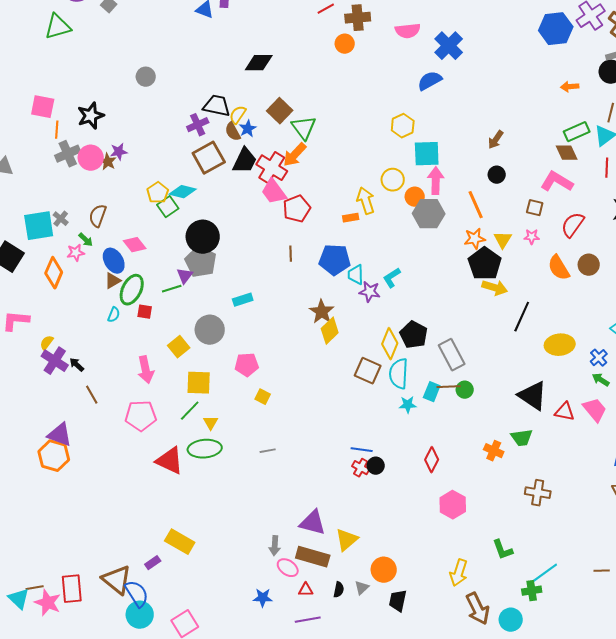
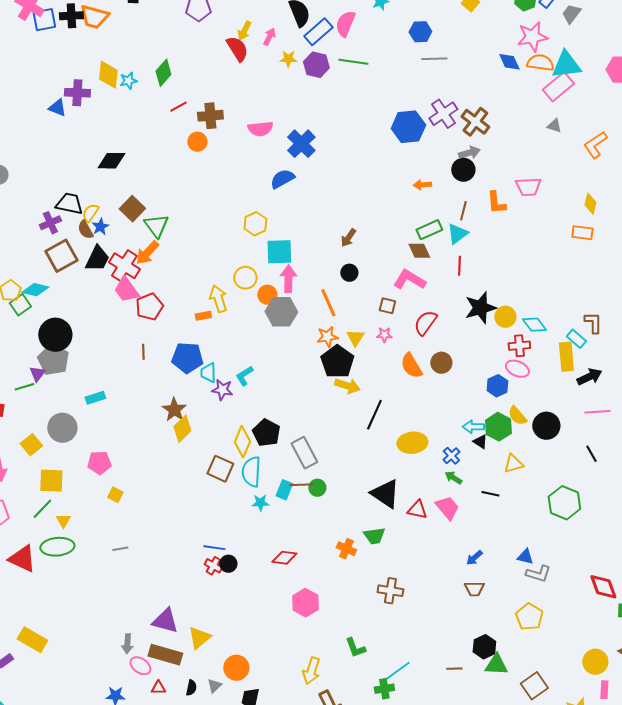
red diamond: (432, 460) -> (284, 558), turned 70

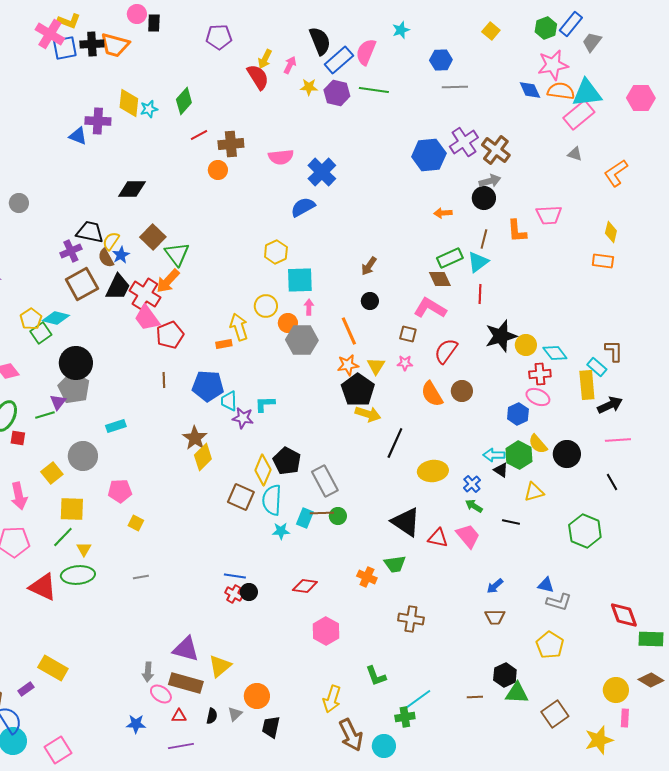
pink arrow: (288, 279) -> (309, 307), size x0.6
cyan L-shape: (244, 376) -> (265, 404), turned 30

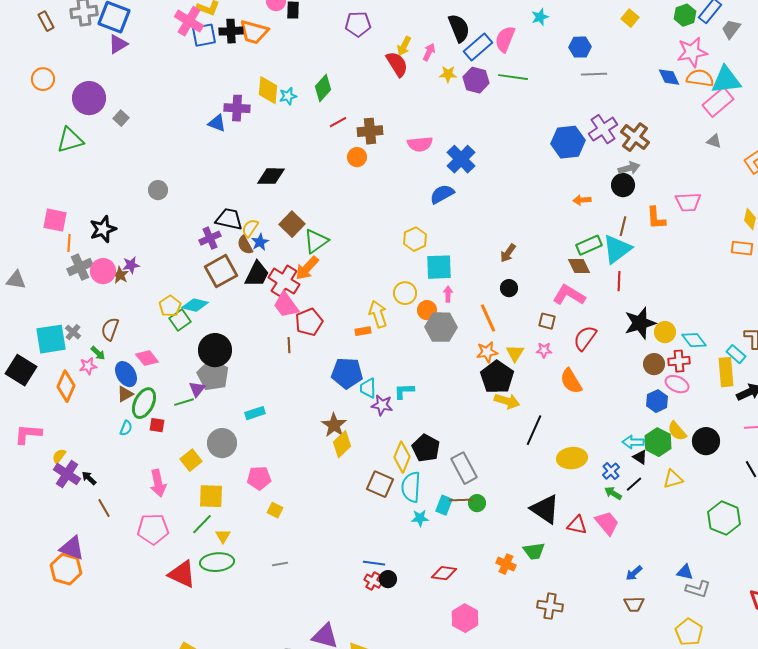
green triangle: (177, 254) -> (316, 241), turned 32
cyan triangle: (478, 262) -> (617, 249), size x1.4
brown line: (164, 380) -> (289, 345), moved
brown circle: (462, 391) -> (654, 364), moved
black line: (511, 522) -> (634, 484), moved, turned -54

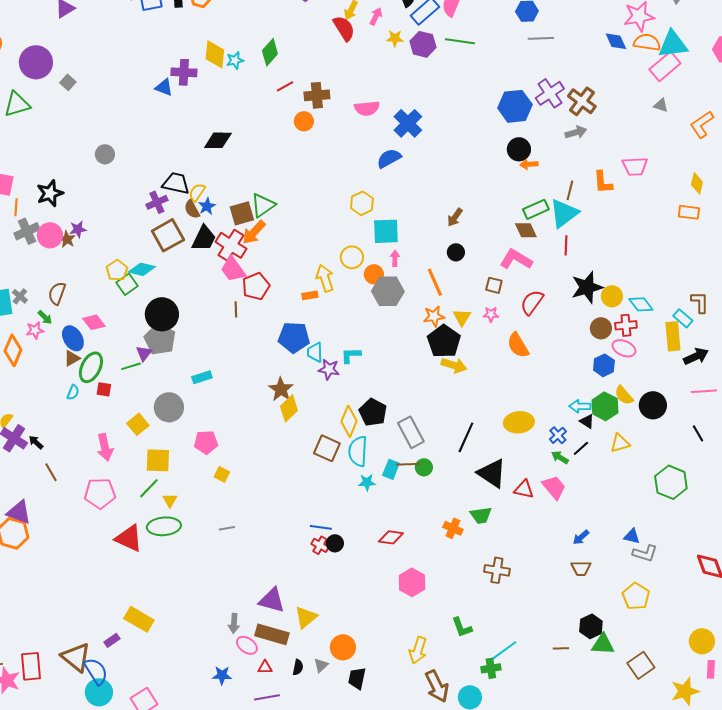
black circle: (623, 185) -> (519, 149), moved
brown square: (292, 224) -> (242, 213), moved, turned 30
black line: (534, 430) -> (466, 437), moved

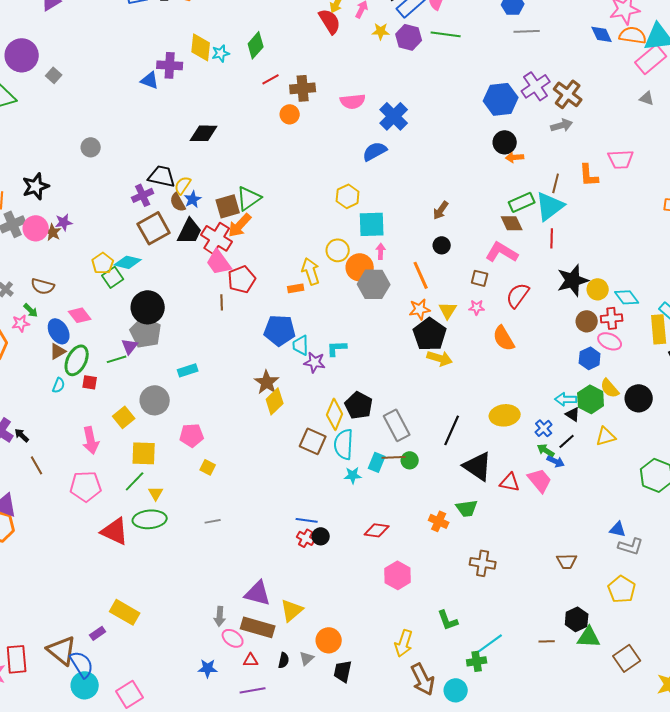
orange circle: (374, 274) -> (360, 267), size x1.4
brown semicircle: (57, 293) -> (43, 286), turned -95
blue arrow: (581, 537) -> (556, 461), moved, turned -114

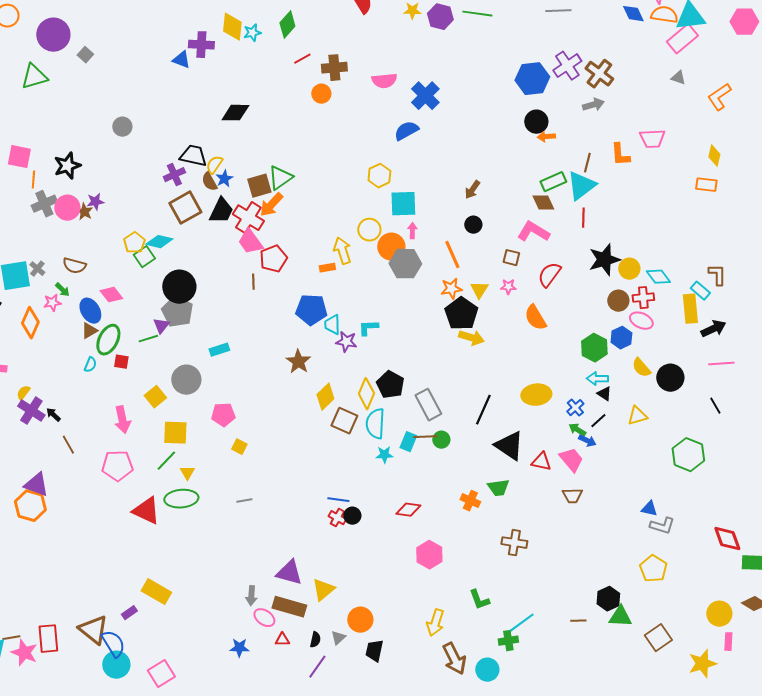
green hexagon: (591, 399) -> (594, 348), moved
yellow diamond: (275, 401) -> (325, 397), moved
brown trapezoid: (567, 561) -> (572, 496), moved
purple line: (253, 690) -> (317, 667), moved, turned -45

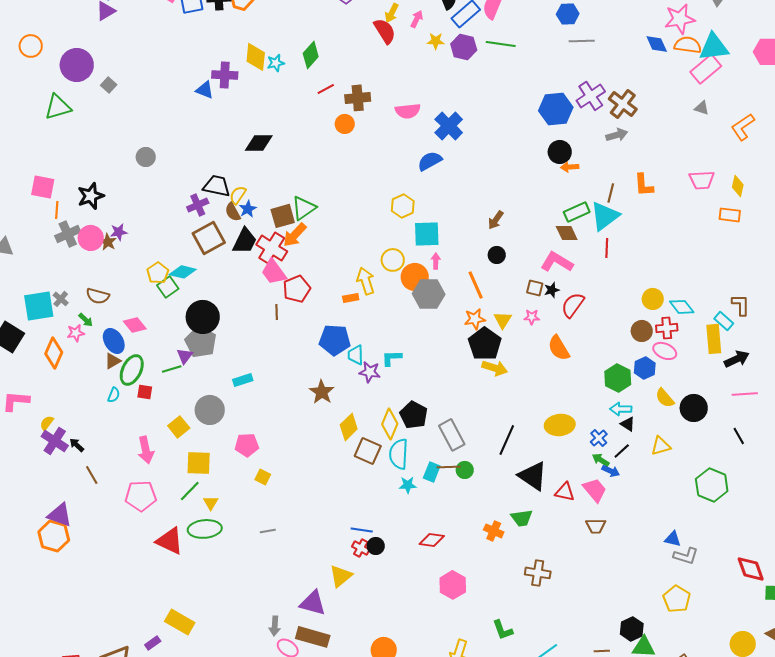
pink trapezoid: (652, 139) -> (702, 180), moved
black star: (604, 260) -> (552, 290), moved, size x0.5
yellow triangle: (323, 590) -> (341, 576), moved

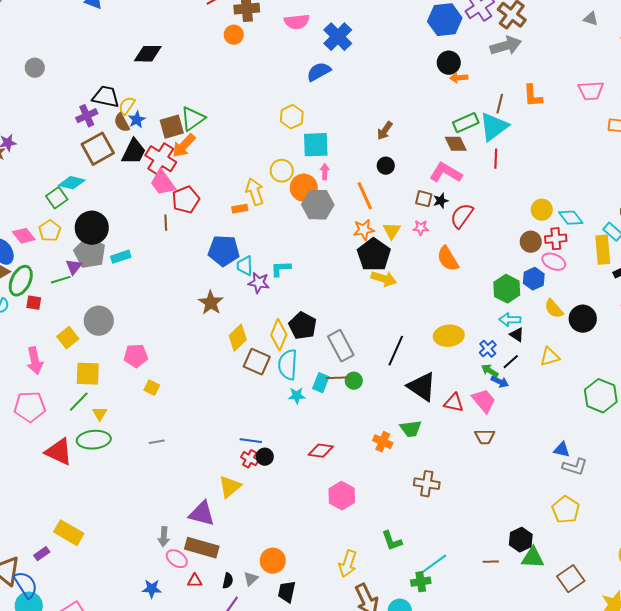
gray arrow: (617, 135) -> (506, 46), size x1.4
yellow pentagon: (158, 273) -> (50, 231), moved
cyan rectangle: (243, 380) -> (121, 257), moved

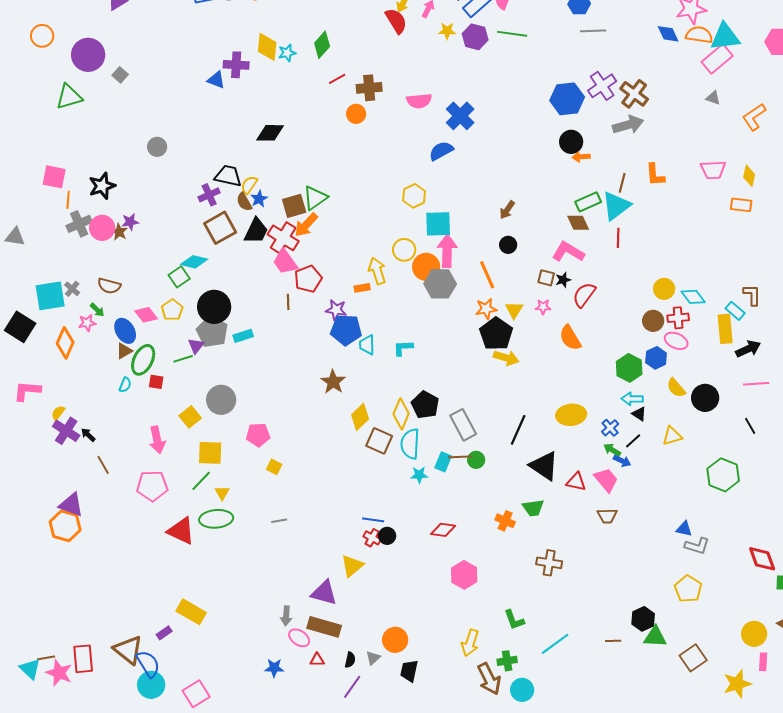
pink arrow: (325, 172) -> (447, 251), size x2.0
purple star: (259, 283) -> (336, 310), moved
green cross: (421, 582) -> (507, 661), moved

